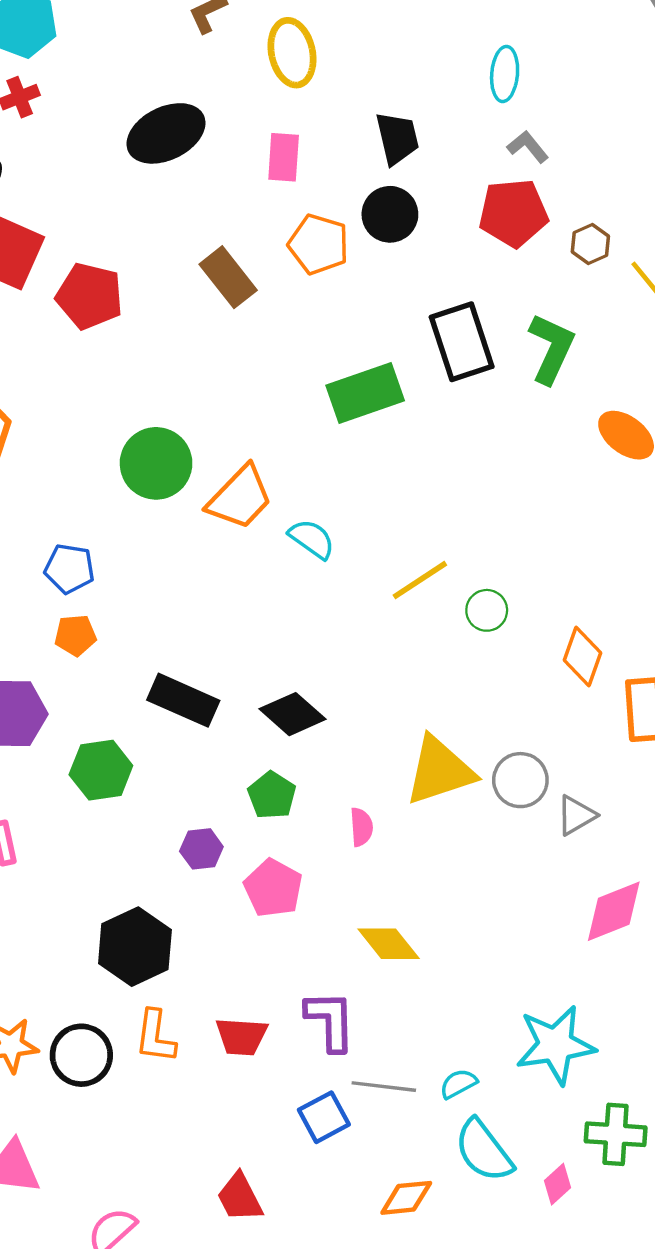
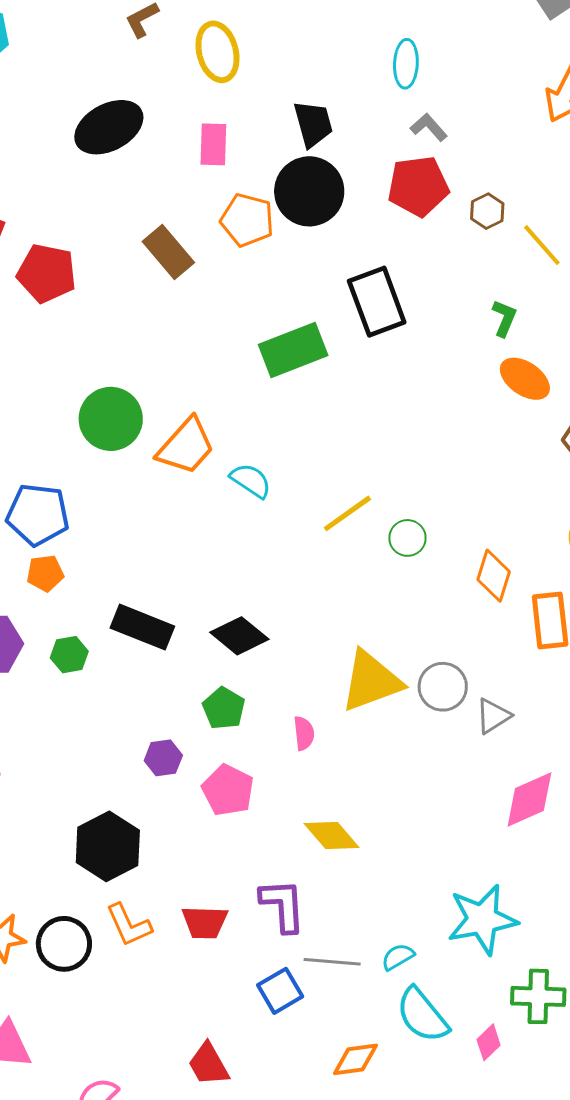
black circle: (390, 214) -> (309, 191), size x1.4
green L-shape: (551, 349) -> (504, 318), moved, size x0.6
blue pentagon: (69, 569) -> (38, 515), size x1.4
green hexagon: (101, 770) -> (69, 655), moved, size x0.7
orange L-shape: (155, 1036) -> (129, 925), turned -30

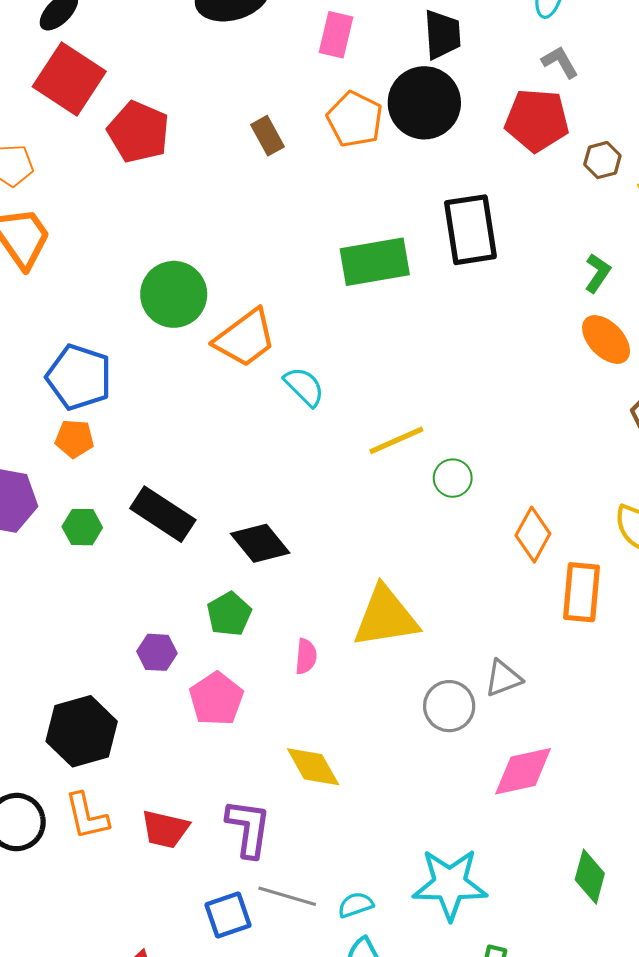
brown rectangle: (168, 252) -> (267, 136), size x0.7
gray circle: (443, 687) -> (449, 706), moved

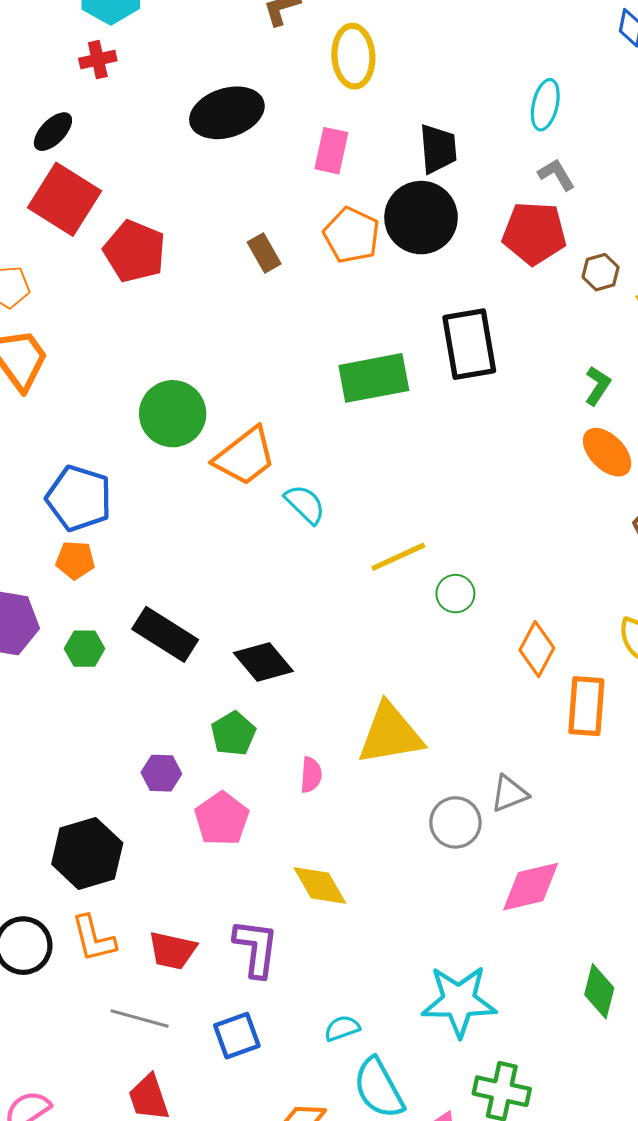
gray line: (287, 896) -> (140, 1019), moved
cyan semicircle: (356, 905) -> (342, 1028), moved

